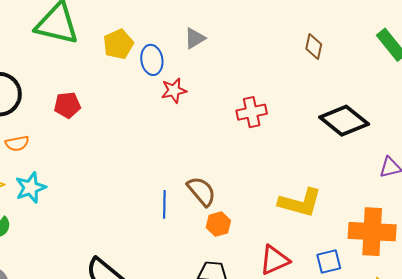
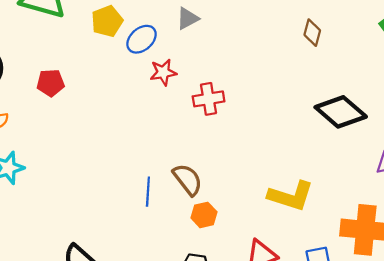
blue ellipse: (152, 60) -> (142, 39), turned 56
red cross: (252, 112) -> (209, 99), moved

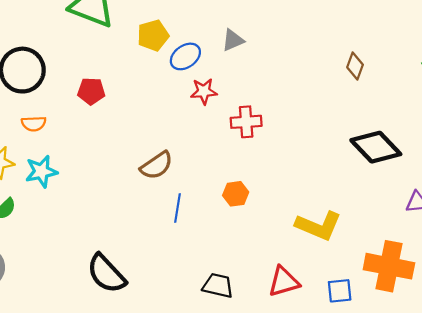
brown semicircle: (188, 180) -> (157, 165), moved, turned 88
orange hexagon: (204, 215) -> (236, 194), moved

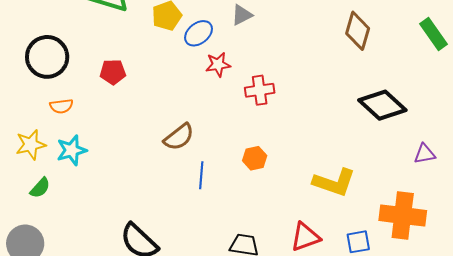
brown diamond: (355, 66) -> (358, 31), size x1.5

